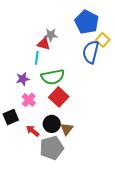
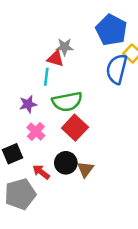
gray pentagon: (52, 148) -> (20, 194), moved

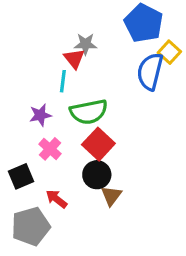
red triangle: (55, 59) -> (74, 59), turned 36
black circle: (66, 163) -> (97, 175), moved

